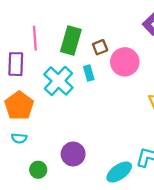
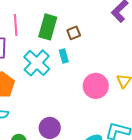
pink circle: (125, 62) -> (96, 86), moved

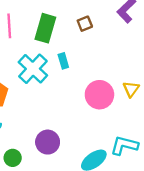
brown square: (74, 33) -> (85, 24), moved

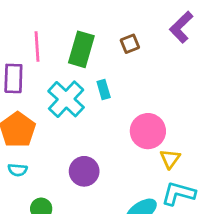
yellow triangle: (131, 89) -> (170, 159), moved
purple circle: (48, 142) -> (84, 171), moved

